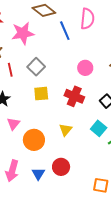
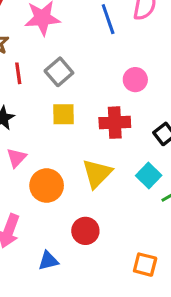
red cross: (74, 96) -> (115, 123), turned -30
yellow triangle: (66, 130) -> (97, 173), size x1.5
blue triangle: (38, 174) -> (48, 261), moved, turned 40

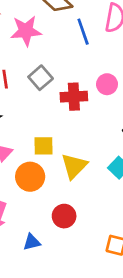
yellow square: (64, 114) -> (43, 146), moved
red cross: (115, 123) -> (74, 97), moved

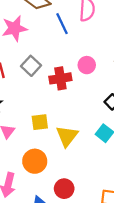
orange circle: (30, 177) -> (35, 161), moved
red circle: (64, 216) -> (64, 189), moved

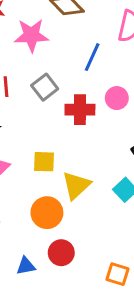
blue line: (62, 24) -> (92, 57), moved, turned 40
orange circle: (35, 161) -> (47, 213), moved

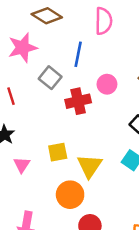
gray square: (45, 87) -> (50, 78), moved

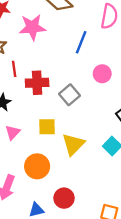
gray square: (50, 78) -> (70, 95), moved
red cross: (78, 101) -> (37, 83), moved
orange circle: (70, 195) -> (37, 166), moved

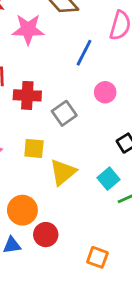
orange circle: (37, 166) -> (22, 210), moved

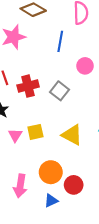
yellow square: (34, 148) -> (35, 132), moved
yellow triangle: (63, 172) -> (72, 135), turned -35

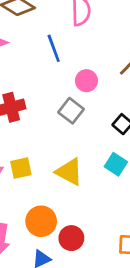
blue line: (60, 41) -> (54, 48), turned -30
gray square: (59, 91) -> (71, 111), moved

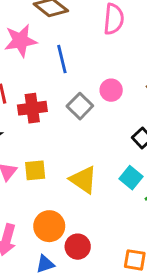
blue line: (54, 48) -> (62, 59), moved
gray square: (71, 111) -> (80, 106), moved

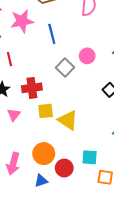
red cross: (32, 108) -> (32, 88), moved
yellow square: (35, 170) -> (46, 111), moved
cyan square: (131, 178) -> (90, 157), moved, turned -35

